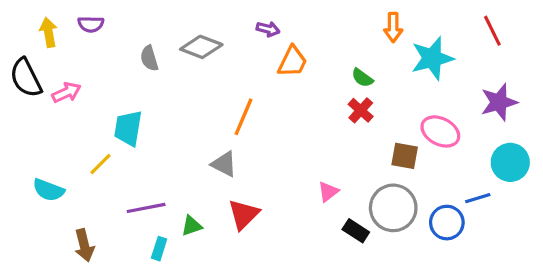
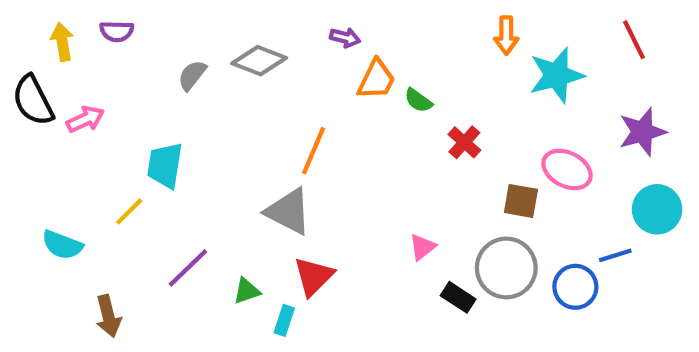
gray semicircle: (149, 58) -> (192, 75), turned 55
green semicircle: (362, 78) -> (418, 100), moved
gray triangle: (224, 164) -> (288, 211), size x1.4
purple line: (146, 208) -> (188, 268), turned -33
cyan rectangle: (159, 249) -> (284, 320), moved

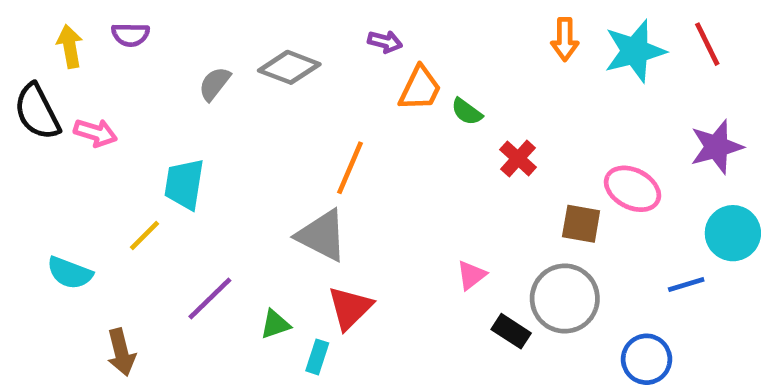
cyan star: (557, 75) -> (635, 51), moved
pink arrow: (85, 119) -> (95, 133), turned 42
blue circle: (575, 287) -> (646, 359), moved

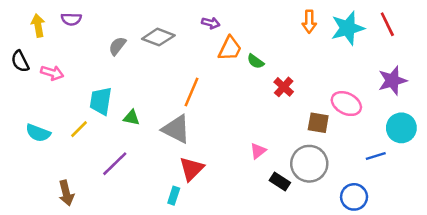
black semicircle: (37, 112) -> (20, 61), size x0.7
cyan semicircle: (70, 273) -> (38, 133), moved
green triangle: (275, 324) -> (131, 118), moved, turned 30

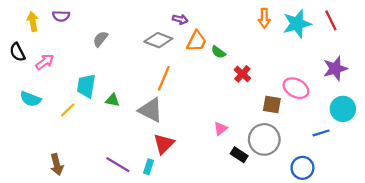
gray diamond: (158, 37) -> (158, 40), moved
pink arrow: (52, 73) -> (45, 62), turned -54
cyan semicircle: (38, 133) -> (31, 99), moved
purple line: (115, 164) -> (118, 165), moved, turned 75

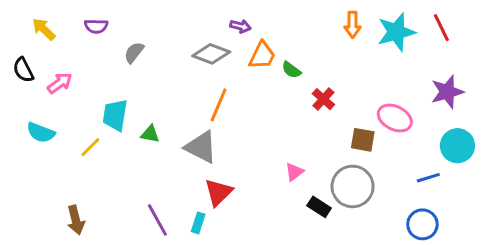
purple semicircle: (61, 16) -> (96, 26), moved
yellow arrow: (33, 22) -> (44, 29), turned -36
purple line: (118, 165) -> (157, 220), turned 30
blue circle: (302, 168) -> (422, 224), moved

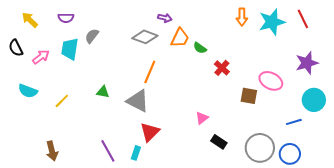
cyan trapezoid: (115, 115) -> (70, 49), moved
gray circle: (353, 186) -> (260, 148), moved

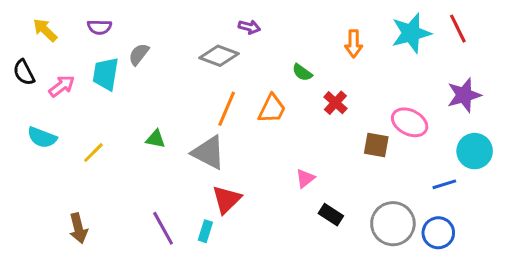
orange arrow: (242, 17) -> (354, 44), moved
orange trapezoid: (180, 38) -> (272, 109), moved

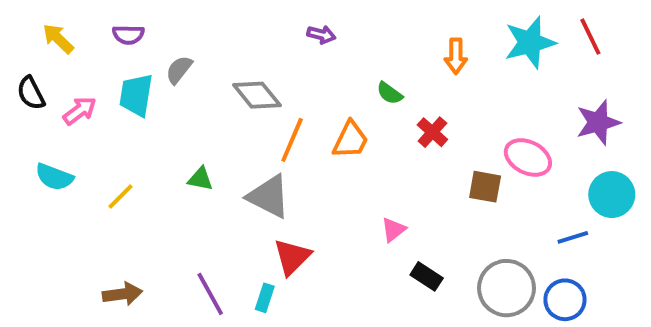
gray diamond: (219, 56) -> (257, 95), moved, turned 30
brown arrow: (78, 228) -> (122, 294), moved, turned -84

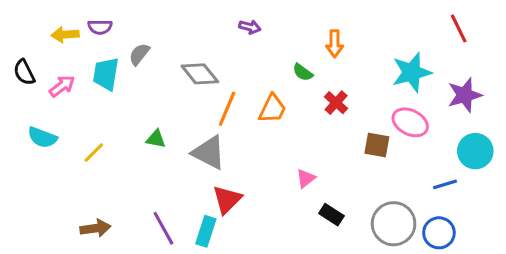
yellow arrow: (58, 39) -> (65, 35), moved, turned -48
cyan star: (530, 42) -> (412, 72), moved
orange arrow: (456, 56) -> (335, 44), moved
cyan rectangle: (265, 298) -> (206, 231), size x1.4

